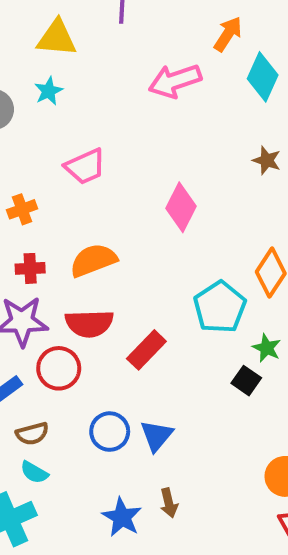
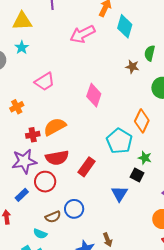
red cross: (30, 268) -> (33, 135), moved
brown semicircle: (32, 434) -> (53, 217), moved
blue triangle: (157, 436) -> (119, 194), moved

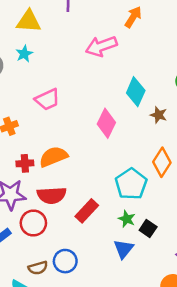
cyan diamond: (125, 26) -> (136, 92), moved
brown star: (132, 67) -> (159, 115), moved
green star: (145, 158) -> (127, 219), moved

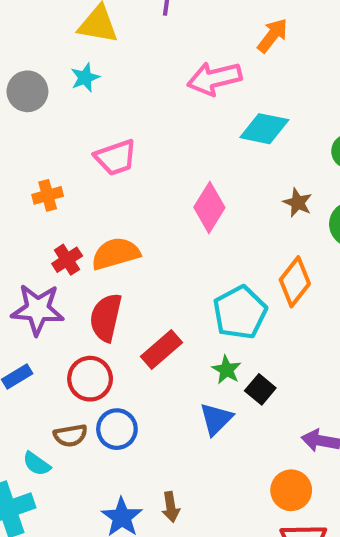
cyan diamond: (136, 92) -> (264, 129), moved, turned 72
red cross: (25, 163) -> (67, 260), turned -35
red semicircle: (52, 195) -> (106, 317), turned 100
red circle: (33, 223) -> (90, 379), moved

